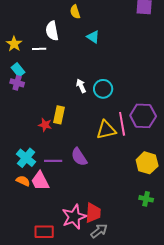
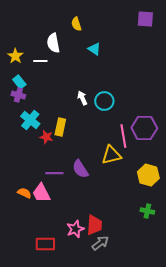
yellow triangle: (106, 130) -> (111, 155), moved
cyan cross: (26, 158) -> (30, 120), moved
pink star: (74, 217) -> (75, 229), size x0.7

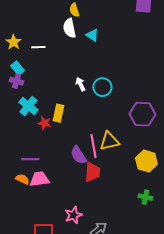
white semicircle: (53, 43) -> (69, 28), moved
pink line: (123, 136) -> (93, 146), moved
purple line: (54, 173) -> (30, 159), moved
pink trapezoid: (41, 193) -> (39, 179), turned 110
red trapezoid: (94, 225) -> (92, 172), moved

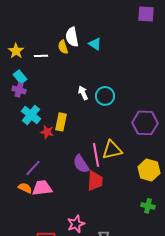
yellow semicircle: (74, 10) -> (63, 47), moved
purple line: (30, 159) -> (33, 168), turned -48

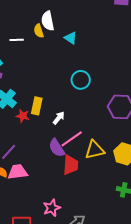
cyan triangle: (95, 44) -> (71, 38), moved
white arrow: (83, 93) -> (59, 118), moved, turned 64
yellow triangle: (112, 150) -> (95, 150), moved
pink line: (96, 155) -> (72, 139), turned 65

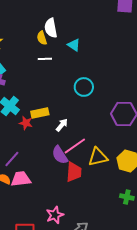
white line: (17, 40) -> (45, 59), moved
yellow rectangle: (37, 106) -> (40, 113), turned 66

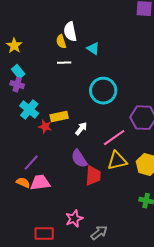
cyan circle: (84, 87) -> (103, 91), size x1.4
pink line: (75, 146) -> (114, 138), moved

